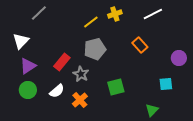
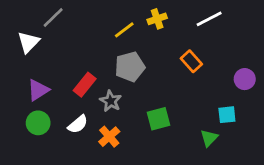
white triangle: (21, 41) -> (29, 42), moved
green triangle: (152, 110) -> (209, 138), moved

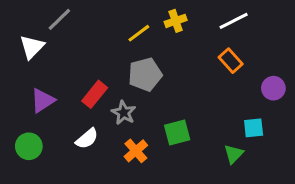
orange rectangle: (191, 61) -> (231, 61), moved
green circle: (38, 123) -> (29, 146), moved
orange cross: (109, 137) -> (136, 151), moved

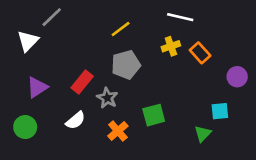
yellow cross: (176, 21) -> (171, 46), moved
white line: (234, 21) -> (180, 17), moved, turned 40

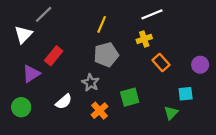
white line: (180, 17) -> (152, 14), turned -35
yellow line: (121, 29) -> (102, 24), turned -30
orange rectangle: (200, 53) -> (161, 62), moved
red rectangle: (82, 82) -> (54, 56), moved

